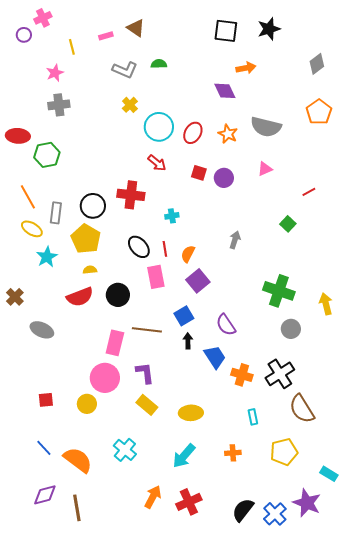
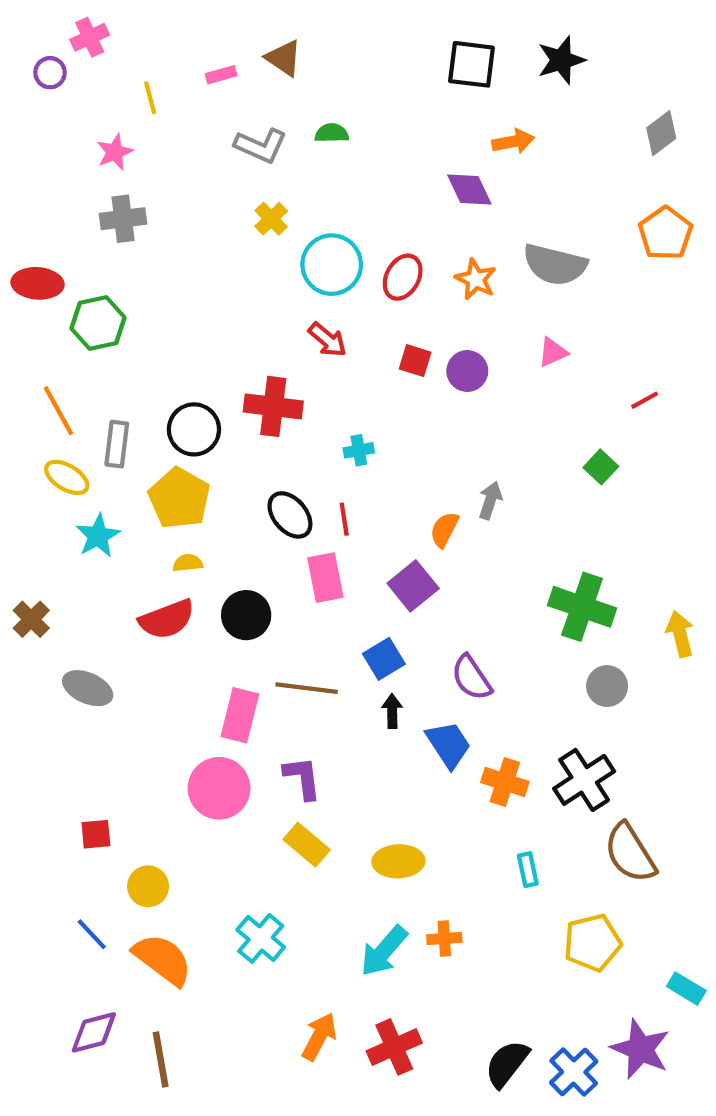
orange semicircle: (188, 254) -> (444, 530), moved
yellow circle: (87, 404) -> (148, 886), moved
orange cross: (233, 453) -> (444, 938), moved

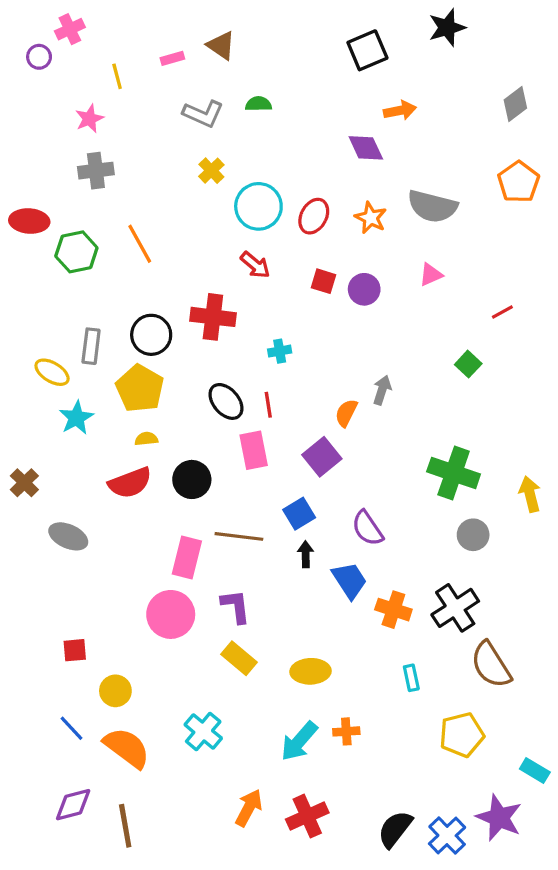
black star: (561, 60) -> (447, 28), moved
black square: (471, 64) -> (367, 50), turned -30
orange line: (58, 411) -> (140, 244), moved

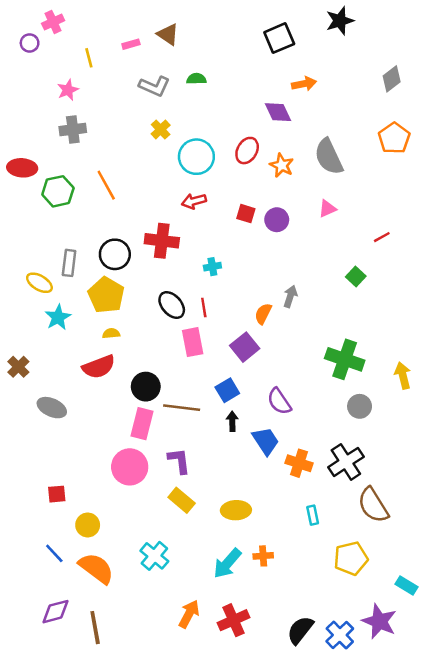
gray semicircle: (432, 206) -> (329, 157), turned 51
red ellipse: (314, 216) -> (247, 151), moved
red arrow: (255, 265) -> (194, 201), turned 125
black circle: (192, 479) -> (146, 387), moved

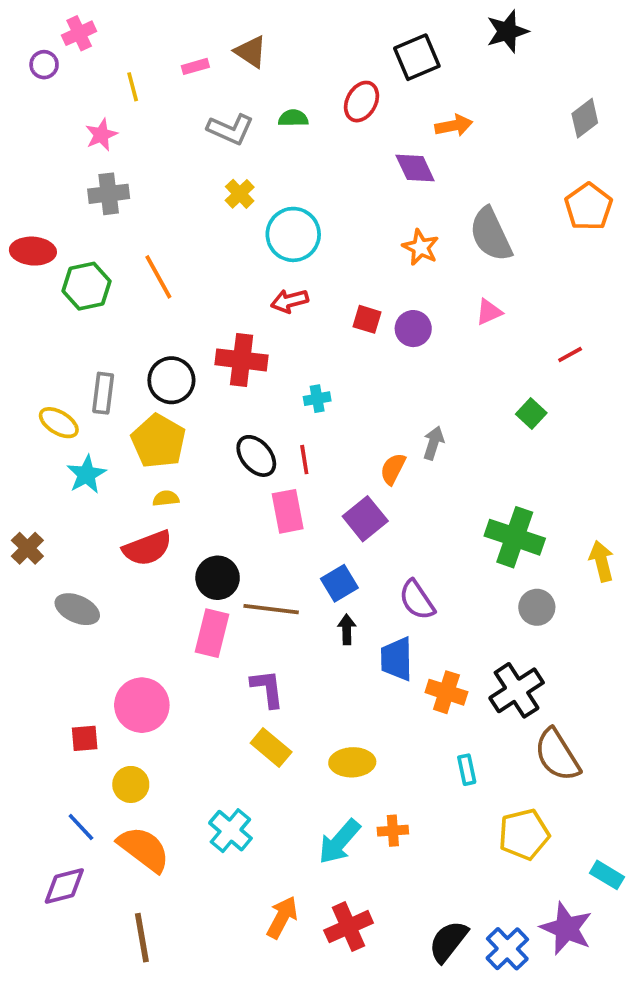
red ellipse: (247, 151) -> (362, 102), moved
blue trapezoid: (266, 441) -> (397, 659), turned -148
pink circle: (130, 467) -> (142, 705), moved
purple diamond: (56, 612) -> (64, 886), moved

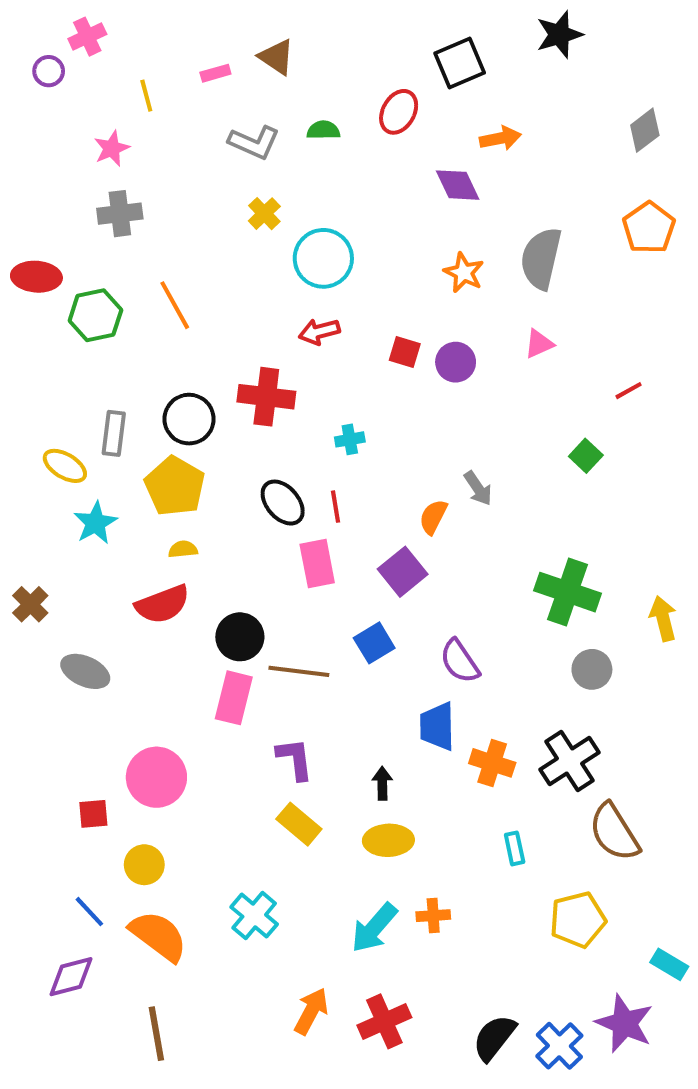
gray semicircle: (491, 234) -> (541, 258), turned 38
gray arrow: (433, 443) -> (478, 488), turned 128
black arrow: (347, 629) -> (382, 783), moved

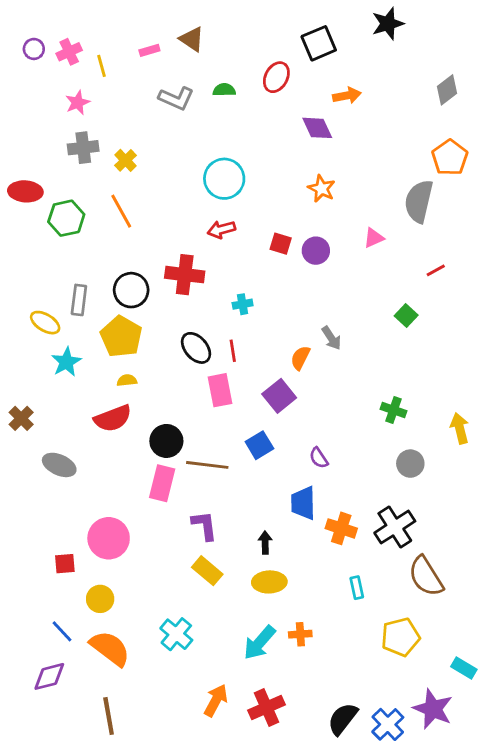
pink cross: (87, 37) -> (69, 52), moved
yellow cross: (264, 214) -> (125, 160), moved
gray semicircle: (541, 258) -> (419, 201), moved
green cross: (567, 592) -> (393, 410), size x0.6
purple semicircle: (460, 661) -> (319, 458), size x0.7

